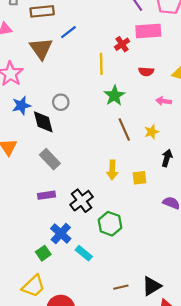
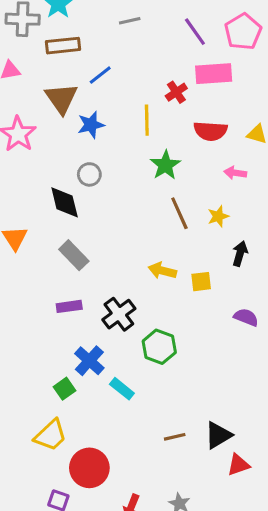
red semicircle: (146, 72) -> (210, 131), size x1.5
blue star: (21, 105) -> (91, 125), moved
yellow arrow: (112, 170) -> (162, 271), turned 102

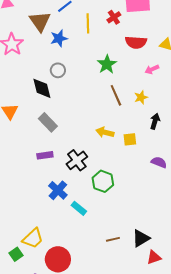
yellow line: (147, 120) -> (88, 23), moved
pink arrow: (235, 173) -> (152, 69), turned -32
green square: (65, 389) -> (16, 254), moved

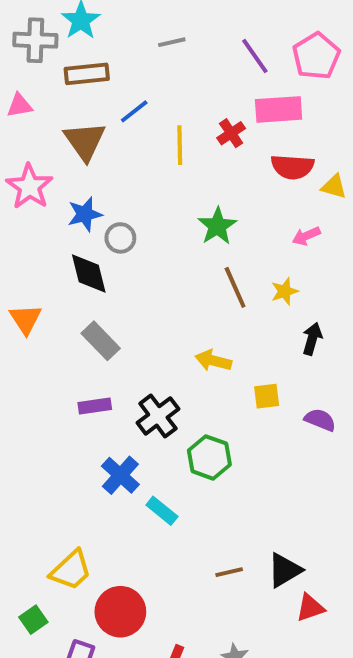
blue star: (59, 38) -> (85, 214), moved
red semicircle: (136, 42) -> (292, 167), moved
yellow square: (130, 139) -> (267, 396), moved
green square: (16, 254) -> (33, 620), moved

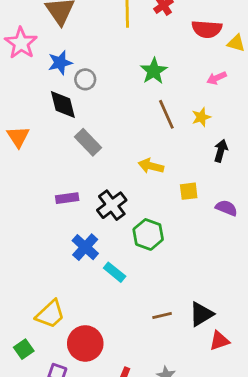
gray rectangle: (101, 341) -> (88, 142), moved

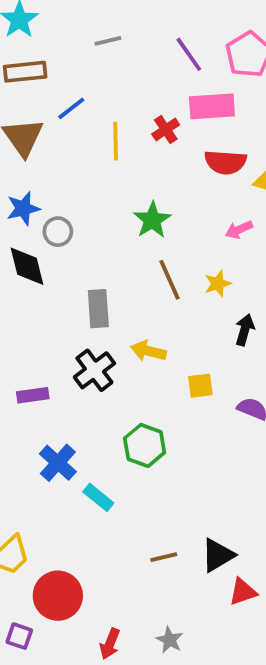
gray rectangle: (88, 142) -> (98, 309), moved, turned 40
black cross: (112, 205) -> (94, 370), moved

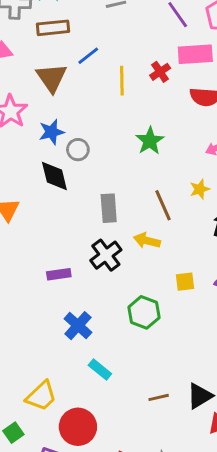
brown line: (170, 280) -> (163, 205), moved
yellow square: (200, 386) -> (185, 282), moved
cyan rectangle: (98, 497) -> (100, 370), moved

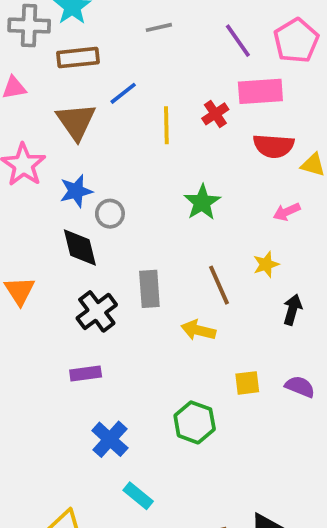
black cross: (106, 255) -> (97, 311), moved

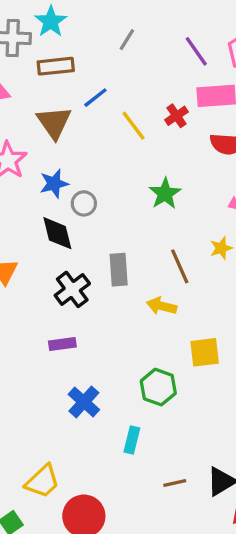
gray line: (159, 27) -> (127, 40), turned -45
yellow line: (166, 125) -> (133, 126), turned -36
yellow square: (247, 383) -> (205, 352), size x1.4
cyan rectangle: (138, 496) -> (132, 440), moved, turned 65

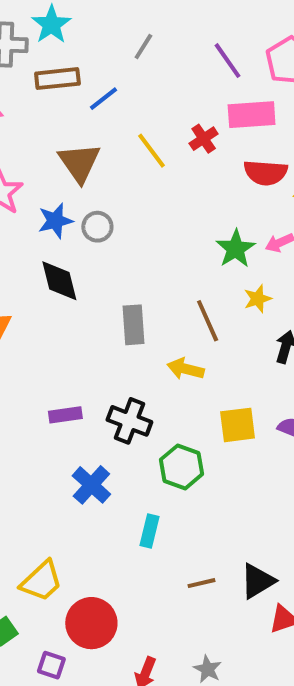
blue line: (95, 98) -> (103, 99), moved
brown triangle: (54, 122) -> (79, 163), moved
green star: (165, 194) -> (236, 249), moved
gray circle: (84, 203) -> (97, 227), moved
black cross: (72, 289) -> (129, 421), moved, turned -32

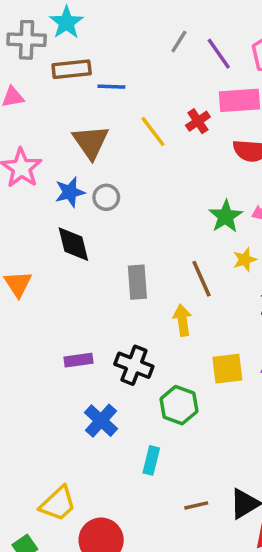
gray line: (143, 47) -> (179, 42), moved
blue line: (103, 99) -> (111, 87), turned 40
yellow arrow: (186, 369) -> (182, 320), turned 68

